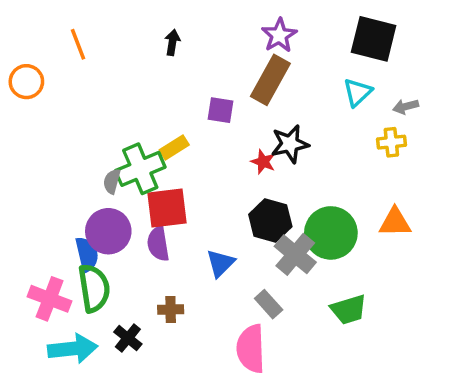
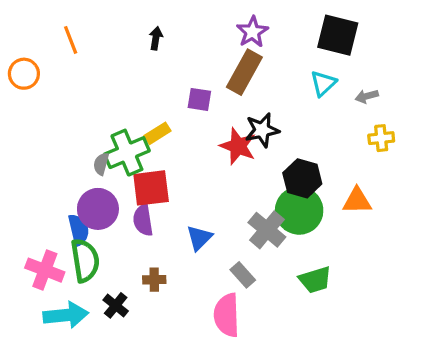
yellow cross: (391, 142) -> (381, 138), moved
red star: (263, 162) -> (238, 146), size x1.6
black hexagon: (270, 220) -> (302, 178), moved

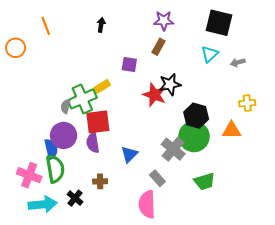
purple star: (252, 32) -> (164, 21), turned 30
brown rectangle: (244, 72) -> (158, 47), size x0.6
yellow cross: (381, 138) -> (247, 103), moved

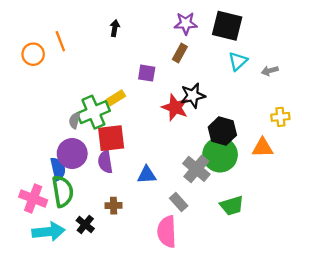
black square: (219, 23) -> (227, 26), moved
orange line: (46, 26) -> (60, 41), moved
orange circle: (16, 48) -> (33, 54), moved
blue triangle: (129, 154) -> (147, 175), turned 42

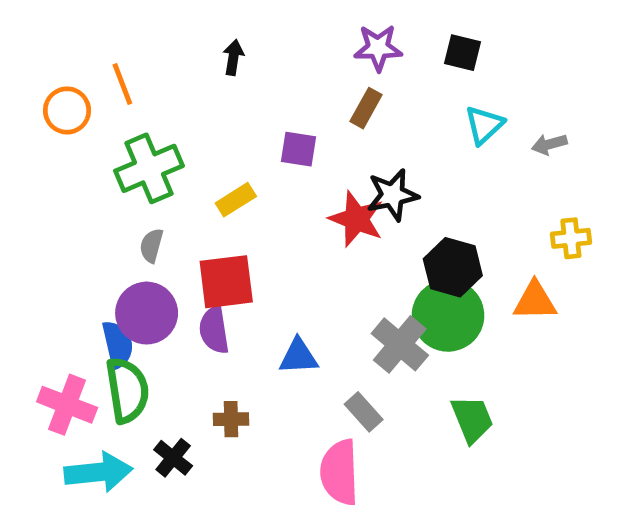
black square: (227, 26) -> (462, 53), size x0.6
green cross: (93, 112) -> (149, 168), moved
green trapezoid: (232, 206) -> (472, 419), turned -95

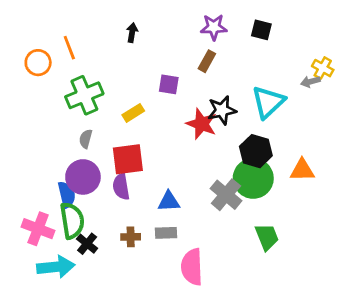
cyan triangle: (484, 125) -> (268, 102), moved, size x1.5
yellow cross: (571, 238) -> (323, 68), moved, turned 35
gray rectangle: (364, 412) -> (166, 233), moved, turned -50
black cross: (173, 458) -> (87, 244), moved

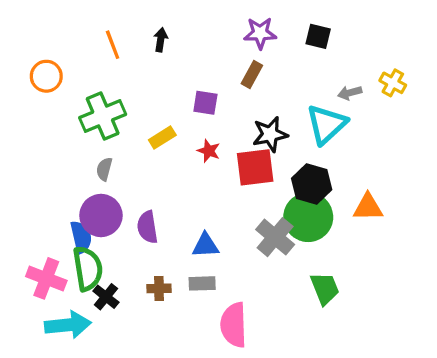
orange line: (69, 48) -> (113, 45), moved
gray arrow: (310, 82) -> (350, 93), moved
red star: (201, 124) -> (209, 151), moved, size x0.6
red square: (128, 159) -> (255, 167), moved

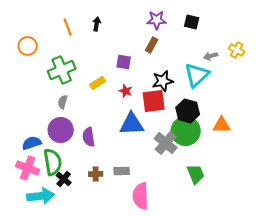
blue semicircle: (81, 237) -> (32, 143), moved, turned -96
blue triangle: (205, 245) -> (132, 124), moved, size x1.5

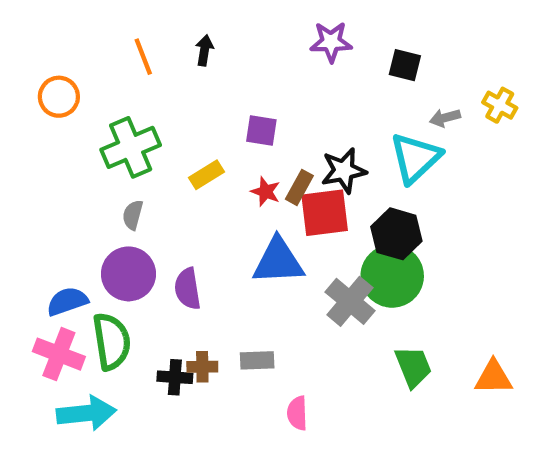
black square: (192, 22) -> (405, 65), moved
brown rectangle: (152, 45) -> (299, 187), moved
orange triangle: (222, 125) -> (493, 377), moved
black cross: (64, 179) -> (175, 377), moved, turned -35
pink semicircle: (141, 196) -> (297, 413), size x0.6

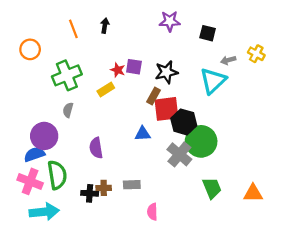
black star: (344, 171) -> (166, 72), moved
red star: (266, 192) -> (118, 70), moved
black hexagon: (396, 234) -> (184, 122), moved
blue triangle: (278, 261) -> (143, 134), size x0.6
purple circle: (128, 274) -> (44, 136), moved

